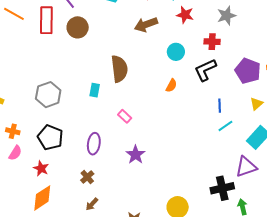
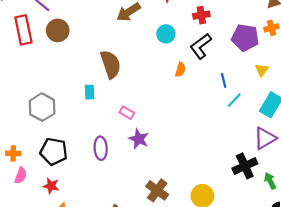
orange semicircle: (171, 86) -> (180, 70), moved
purple star: (136, 155) -> (139, 139), moved
brown cross: (87, 177) -> (157, 190), moved, size x1.5

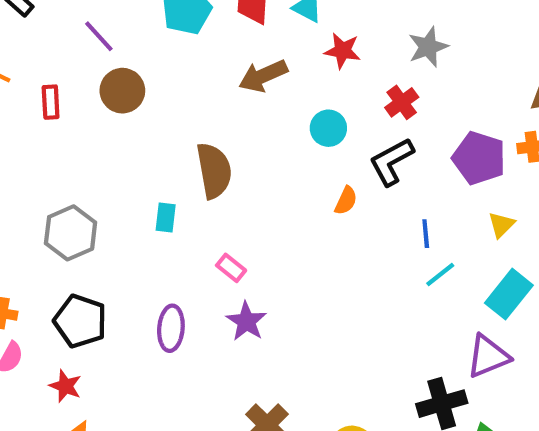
red cross: (201, 15) -> (402, 102), turned -35
red rectangle: (23, 30) -> (51, 102), moved, size x0.6

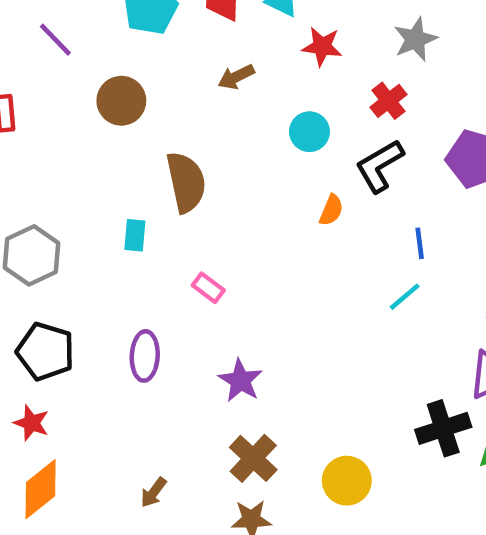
brown arrow: (263, 76) -> (236, 77), size x0.7
brown circle: (122, 91) -> (121, 101), moved
cyan line: (440, 275) -> (405, 297), moved
purple star: (246, 321) -> (240, 381), moved

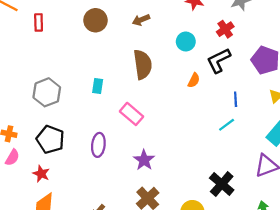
brown arrow: (236, 77) -> (141, 20), moved
brown semicircle: (186, 182) -> (143, 64), moved
pink rectangle: (208, 288) -> (131, 114), size x1.5
black cross: (443, 428) -> (222, 184), moved, turned -35

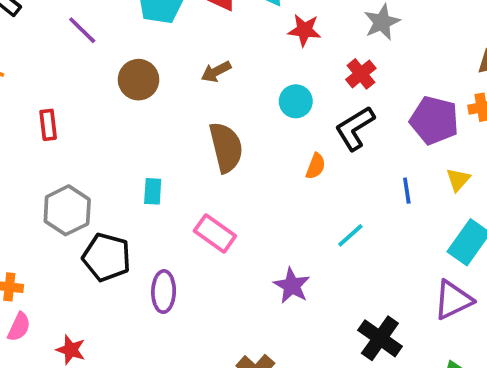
red rectangle: (39, 22) -> (48, 125), moved
blue line: (236, 99) -> (407, 191), moved
cyan line: (227, 125) -> (350, 235), moved
black pentagon: (50, 139) -> (107, 257), moved
purple star: (144, 160) -> (292, 286), moved

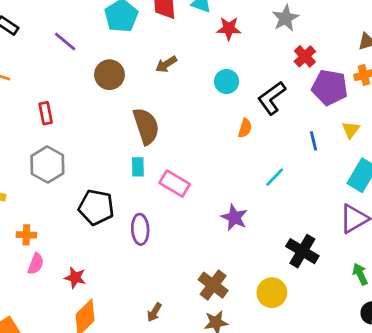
red cross: (361, 74) -> (305, 56), moved
brown semicircle: (226, 147) -> (146, 126), moved
cyan rectangle: (153, 191) -> (138, 167), moved
gray hexagon: (67, 210) -> (47, 165), moved

